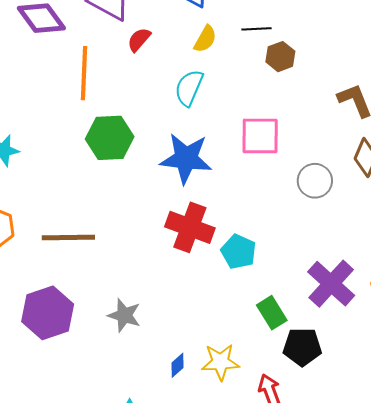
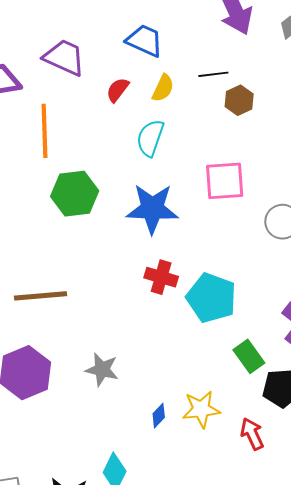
red semicircle: (139, 40) -> (118, 90), moved
red cross: (190, 227) -> (161, 277), size x0.7
cyan pentagon: (239, 252) -> (211, 298), size x1.4

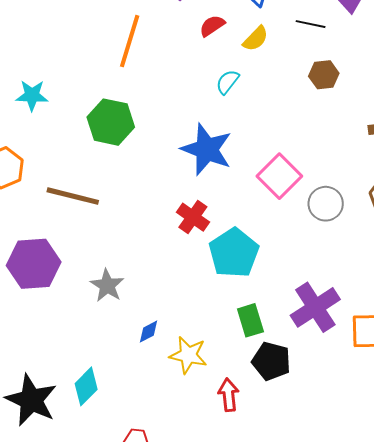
black line: (213, 74) -> (311, 24), moved
cyan semicircle: (150, 138) -> (227, 82), size x0.7
pink square: (225, 181) -> (279, 176), moved, turned 30
green hexagon: (75, 194) -> (111, 122), moved
blue diamond: (159, 416) -> (148, 332), moved

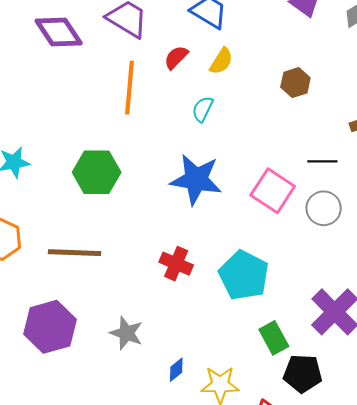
black line: (311, 24) -> (322, 161), moved
orange line: (130, 41) -> (129, 88), moved
red cross: (193, 217) -> (176, 264), moved

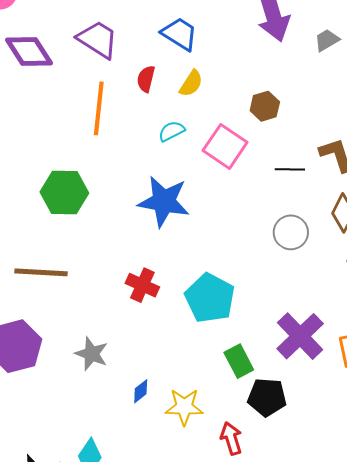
red semicircle: (176, 57) -> (146, 79), turned -32
cyan semicircle: (203, 109) -> (172, 131), turned 36
black line: (322, 161) -> (290, 169), moved
pink square: (273, 191) -> (225, 146), moved

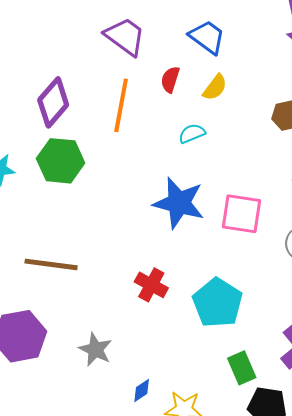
purple diamond: (29, 52) -> (53, 102), moved, turned 69
pink square: (225, 146) -> (241, 214), moved, turned -30
green hexagon: (64, 193) -> (61, 161), moved

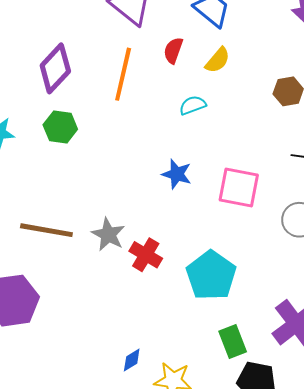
green hexagon: (61, 161) -> (60, 127), size x0.7
blue star: (179, 203) -> (177, 174), size x0.6
gray star: (95, 349) -> (108, 234), moved

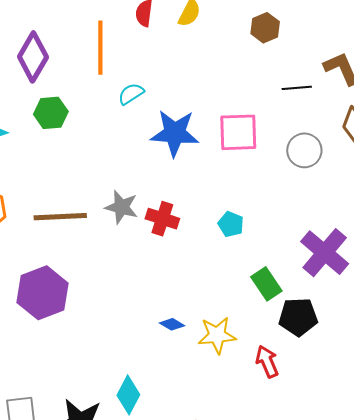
cyan semicircle: (193, 105) -> (131, 94), moved
blue star: (177, 174) -> (175, 133), size x1.6
cyan pentagon: (211, 275) -> (231, 224), size x0.5
blue diamond: (132, 360) -> (172, 324), turned 75

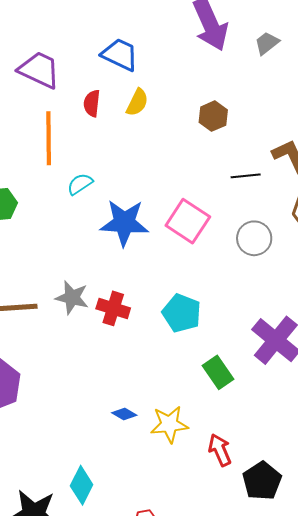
pink square: (238, 132) -> (188, 221), turned 36
cyan pentagon: (231, 224) -> (182, 313), size x1.5
black pentagon: (298, 317) -> (262, 481), moved, turned -30

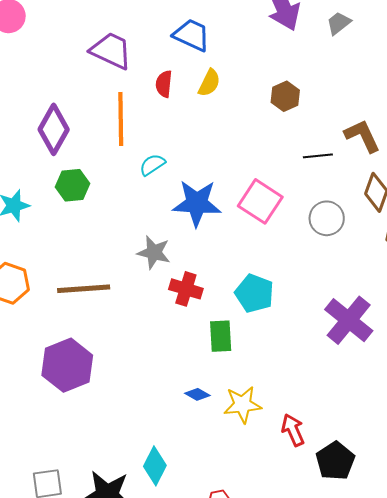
gray star: (72, 298) -> (154, 252), moved
green rectangle: (218, 372) -> (221, 336), moved, turned 32

